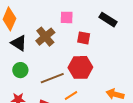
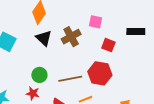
black rectangle: (108, 20) -> (136, 31), turned -42
green circle: (20, 70) -> (39, 75), moved

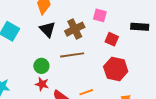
red hexagon: (100, 73) -> (116, 69), moved
brown line: (70, 79) -> (72, 55), moved
red star: (33, 93) -> (42, 84), moved

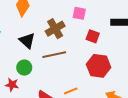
black triangle: (47, 29) -> (27, 41), moved
red star: (42, 84) -> (12, 85), moved

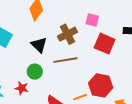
red square: (93, 36) -> (105, 44), size x1.5
red hexagon: (99, 66) -> (101, 85), moved

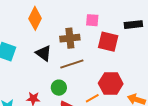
brown cross: (67, 34) -> (70, 38), turned 30
green circle: (35, 72) -> (59, 88), moved

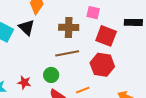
black triangle: (43, 53) -> (26, 27), moved
red hexagon: (111, 83) -> (102, 65), moved

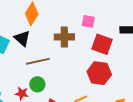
brown line: (67, 53) -> (38, 61), moved
green circle: (51, 75) -> (37, 84), moved

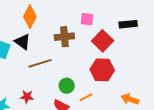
red square: (102, 44) -> (103, 41), turned 30
green circle: (37, 84) -> (67, 86), moved

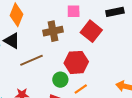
red hexagon: (102, 70) -> (76, 62), moved

